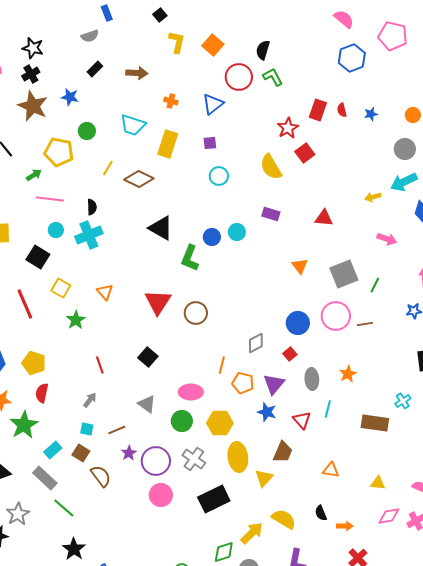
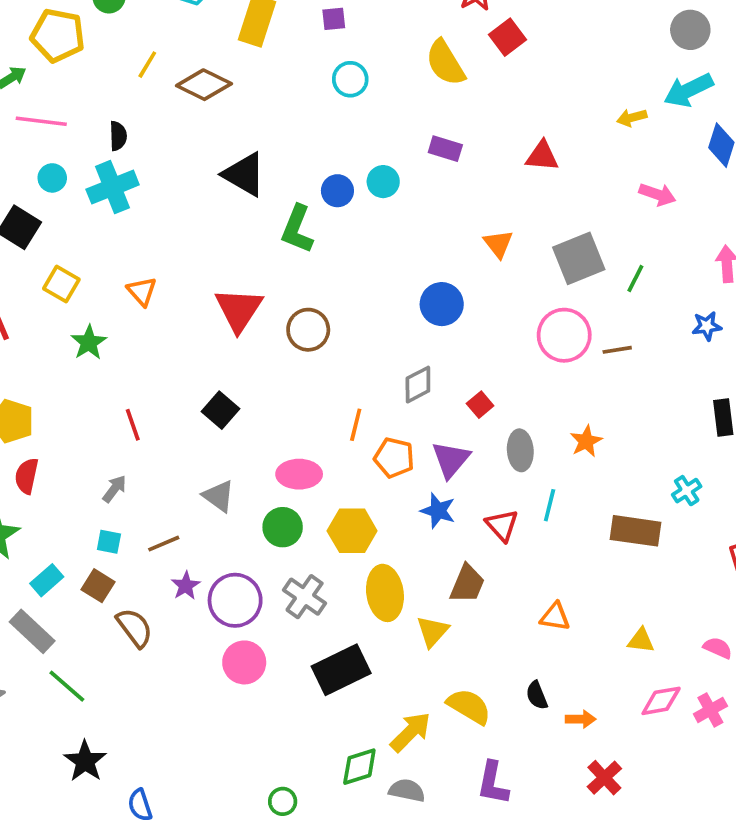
blue circle: (298, 323) -> (442, 304), moved

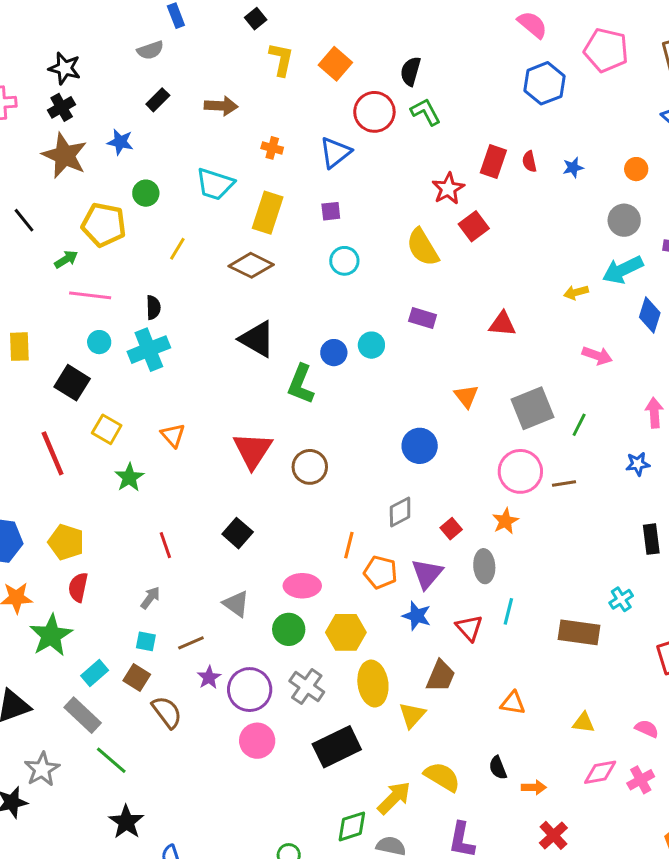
brown diamond: (204, 85) -> (251, 265), moved
orange star: (586, 441) -> (505, 521), moved

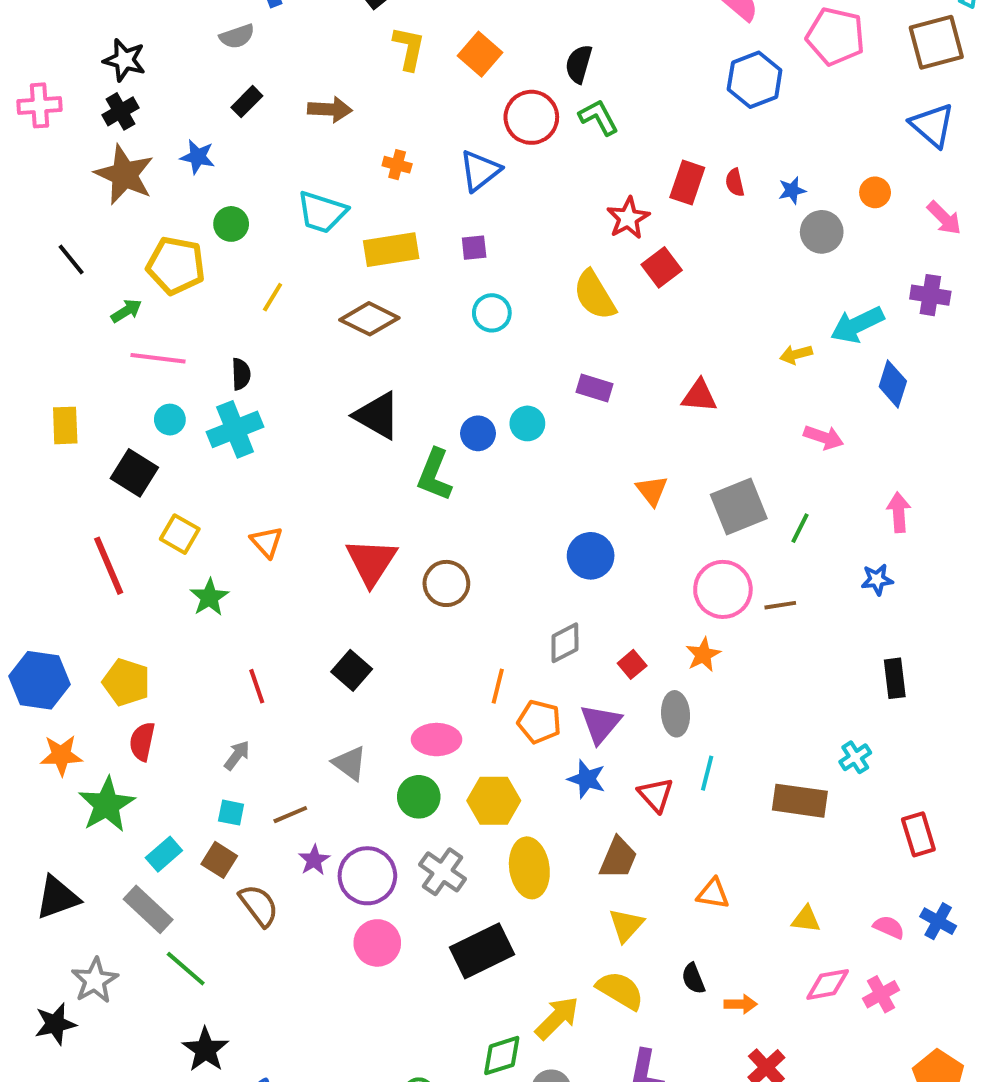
yellow rectangle: (268, 213) -> (391, 250), turned 63
gray circle: (624, 220) -> (822, 232), moved
yellow triangle: (412, 715) -> (626, 925), moved

